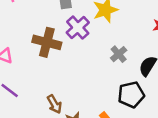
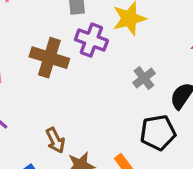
purple cross: (78, 28) -> (91, 40), turned -30

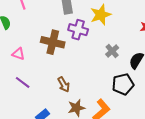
brown arrow: (55, 140) -> (64, 84), moved

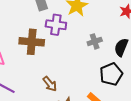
gray cross: (112, 51) -> (95, 41), turned 32

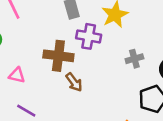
brown arrow: (50, 84) -> (74, 82), moved

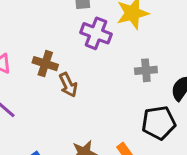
brown cross: (58, 56) -> (45, 64), moved, size x0.7

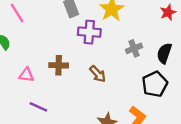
brown arrow: (68, 85) -> (98, 74), moved

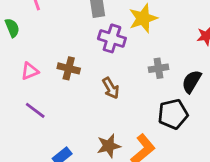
pink triangle: (26, 75) -> (30, 71), turned -42

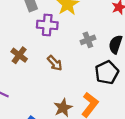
brown cross: (69, 68) -> (19, 55), turned 35

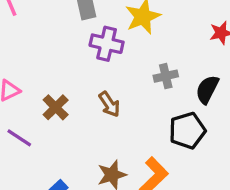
brown cross: (19, 55) -> (56, 107), moved

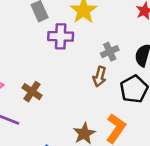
brown arrow: (109, 104) -> (100, 77), moved, turned 60

